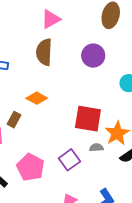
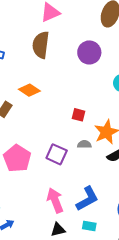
red square: (88, 119) -> (79, 115), size x0.5
purple square: (69, 160) -> (57, 154), turned -35

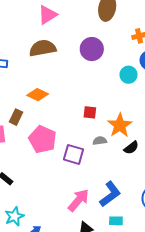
brown semicircle: (41, 45) -> (43, 48), turned 80
pink pentagon: (17, 158) -> (42, 139), moved
pink arrow: (55, 200) -> (78, 200), turned 70

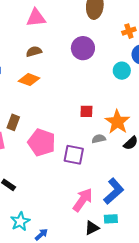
pink triangle: (47, 15) -> (36, 18), turned 30
brown semicircle: (43, 48) -> (34, 52), size x0.6
orange diamond: (38, 95) -> (29, 80), moved
cyan rectangle: (116, 221) -> (111, 219), moved

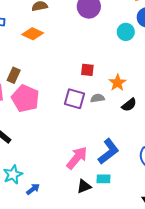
orange star: (117, 122) -> (117, 83), size x0.7
pink pentagon: (42, 142) -> (25, 98), moved
purple square: (74, 155) -> (75, 99), moved

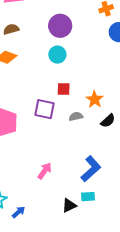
cyan circle: (126, 32) -> (57, 55), moved
purple square: (75, 99) -> (44, 109), moved
pink arrow: (77, 158) -> (45, 171), moved, size x0.7

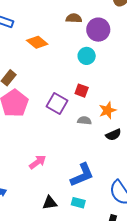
brown semicircle: (11, 29) -> (74, 18), moved
cyan rectangle: (88, 197) -> (78, 203), moved

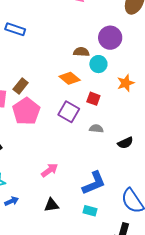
brown semicircle: (74, 18) -> (81, 52), moved
orange diamond: (37, 42) -> (70, 78), moved
orange star: (108, 110) -> (126, 83), moved
black triangle: (50, 203) -> (52, 205), moved

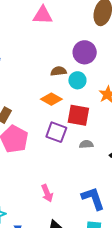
red square: (93, 99) -> (78, 115), size x1.6
pink arrow: (49, 170) -> (47, 193), turned 114
blue L-shape: (94, 183) -> (93, 198), turned -76

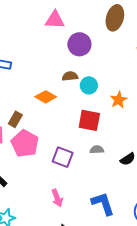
purple circle: (85, 52) -> (79, 44), moved
orange diamond: (51, 99) -> (46, 97), moved
purple square: (56, 132) -> (63, 157), moved

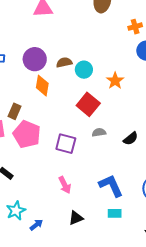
purple circle: (79, 44) -> (35, 59), moved
orange diamond: (46, 97) -> (42, 86), turned 75
red square: (89, 120) -> (88, 104), turned 35

